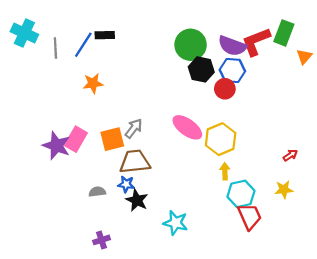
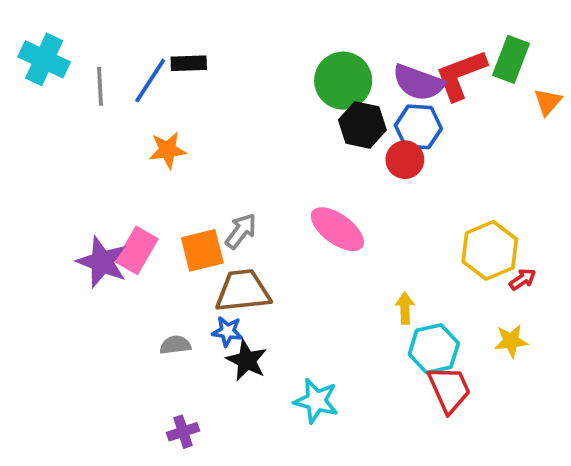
yellow hexagon: (221, 139) -> (490, 250), moved

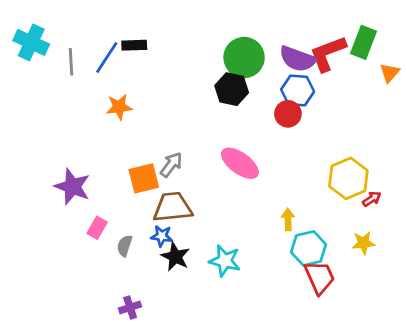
black hexagon: (362, 125) -> (232, 89), moved
pink rectangle: (137, 250) -> (97, 228), moved, size x0.7
gray semicircle: (175, 345) -> (125, 246), turned -65
cyan star: (316, 401) -> (225, 261), moved

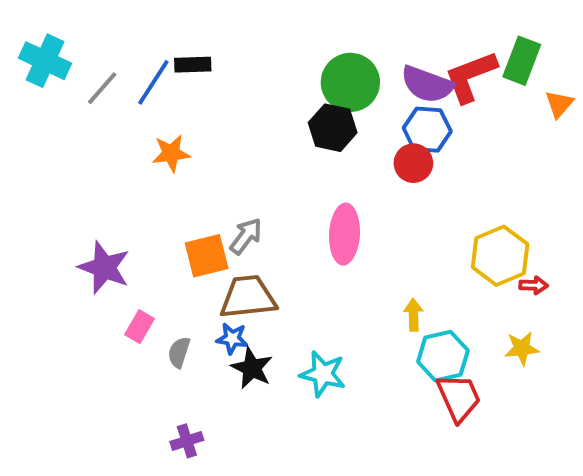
gray line: (71, 62) -> (102, 88), turned 44
pink ellipse: (240, 163) -> (344, 234), turned 57
red arrow: (372, 199) -> (534, 285), turned 36

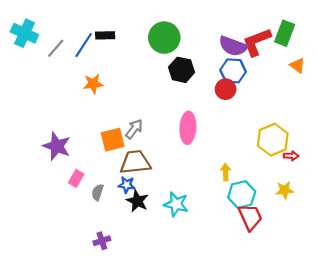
green circle: (350, 82) -> (164, 38), moved
orange triangle: (559, 104) -> (298, 65), moved, turned -35

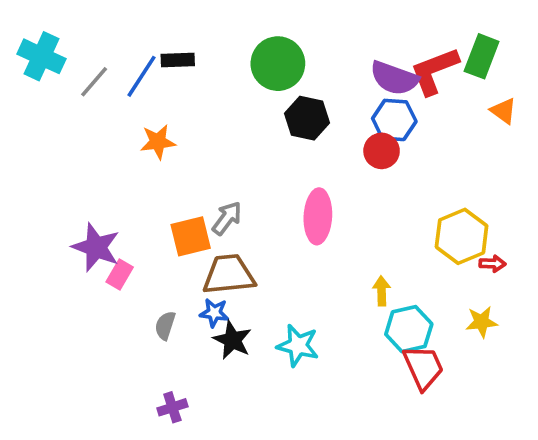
pink rectangle: (76, 178) -> (120, 275), moved

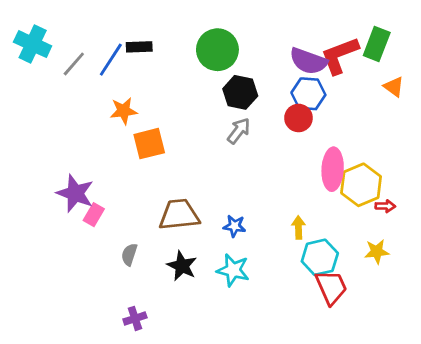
pink ellipse: (318, 216) -> (333, 169), moved
gray arrow: (227, 218) -> (239, 131), moved
orange square: (191, 236) -> (149, 144), moved
blue star: (214, 313) -> (235, 226), moved

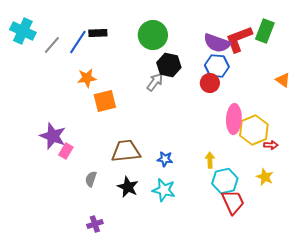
orange triangle: (394, 87) -> (283, 80), moved
gray arrow: (239, 131) -> (155, 82), moved
yellow star: (377, 252) -> (265, 177), turned 30

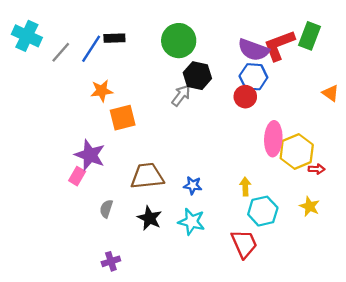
purple star: (53, 136) -> (90, 155), moved
red trapezoid: (233, 202) -> (244, 244), moved

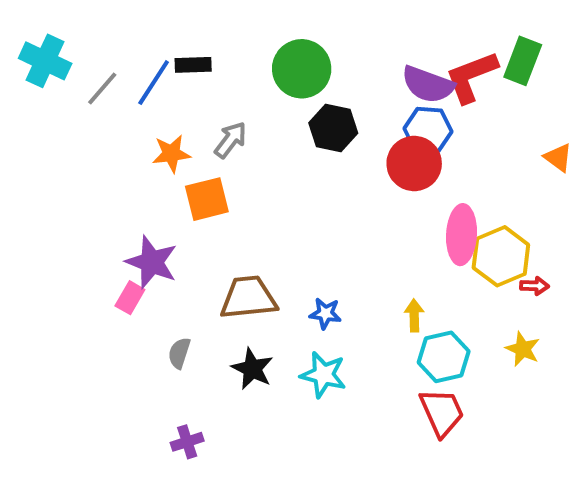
gray arrow: (181, 95) -> (231, 140), moved
red circle: (245, 97) -> (414, 163), size x1.4
red trapezoid: (244, 244) -> (442, 412), moved

